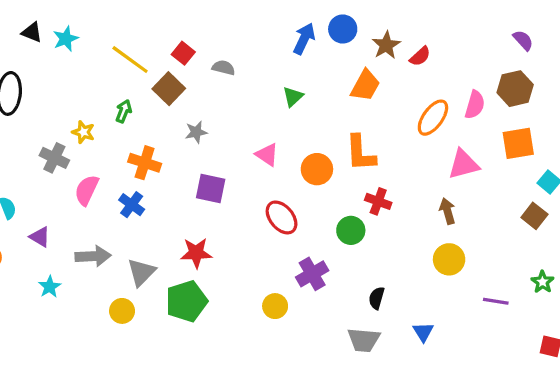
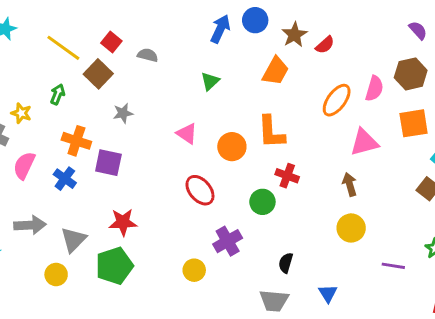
purple square: (211, 188) -> (108, 163), moved

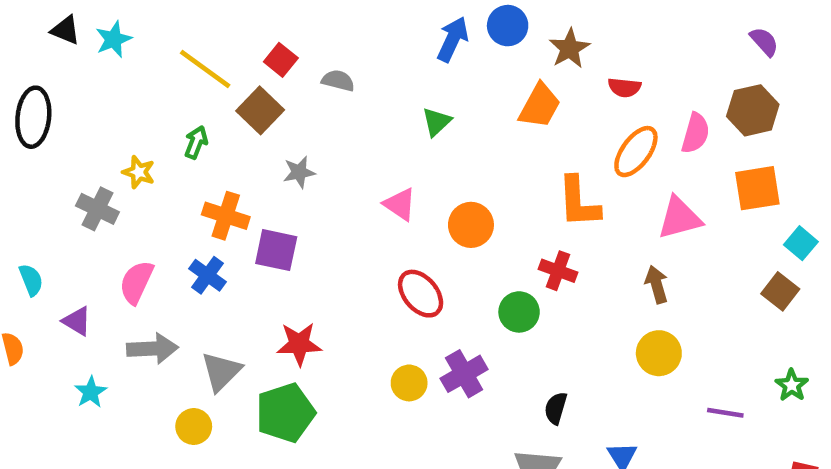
red semicircle: (325, 45) -> (624, 87), moved, turned 48
orange L-shape: (271, 132) -> (579, 202), moved
pink semicircle: (24, 166) -> (136, 282), moved
yellow circle: (194, 270) -> (409, 383), moved

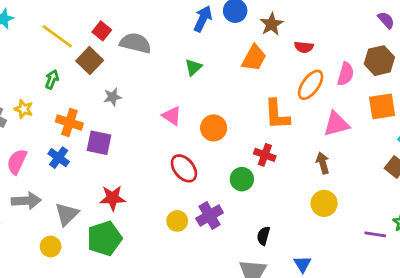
gray semicircle: (338, 81) -> (135, 43), size x1.6
yellow star: (139, 172) -> (24, 109), moved
purple line: (725, 413) -> (375, 234), moved

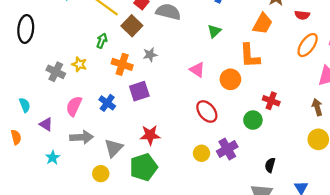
orange L-shape: (277, 114) -> (250, 56), moved
orange cross: (69, 123) -> (122, 64), moved
purple square: (99, 143) -> (139, 91), turned -30

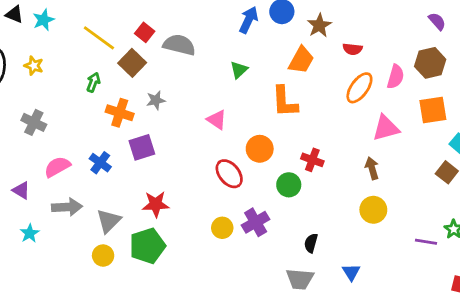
yellow star: (79, 64) -> (34, 66), moved
orange circle: (230, 79) -> (260, 149), moved
pink semicircle: (74, 106) -> (57, 167), turned 36
yellow circle: (101, 174) -> (103, 256), moved

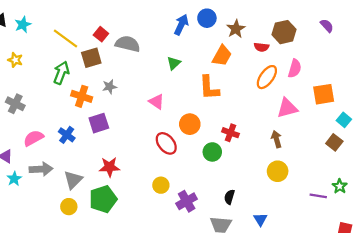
brown square: (132, 63) -> (91, 58), turned 30
brown hexagon: (430, 63) -> (284, 32), moved
green arrow: (93, 82) -> (61, 73), size x1.5
purple cross: (256, 222) -> (187, 201), moved
cyan star: (30, 233) -> (14, 179), moved

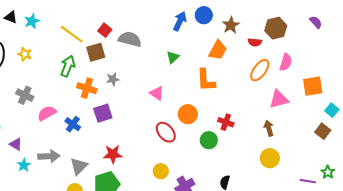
pink semicircle: (33, 138) -> (47, 113), moved

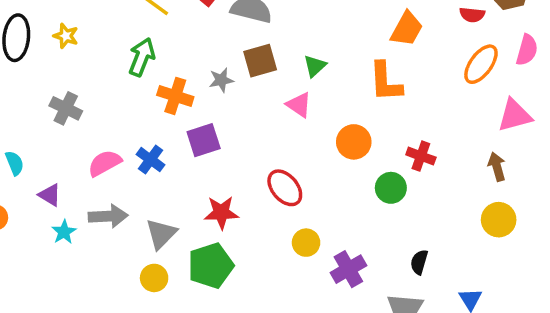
brown square: (96, 52) -> (260, 61), moved
green triangle: (173, 57) -> (315, 66), moved
pink semicircle: (47, 113) -> (105, 163), moved
red ellipse: (166, 132) -> (285, 188), moved

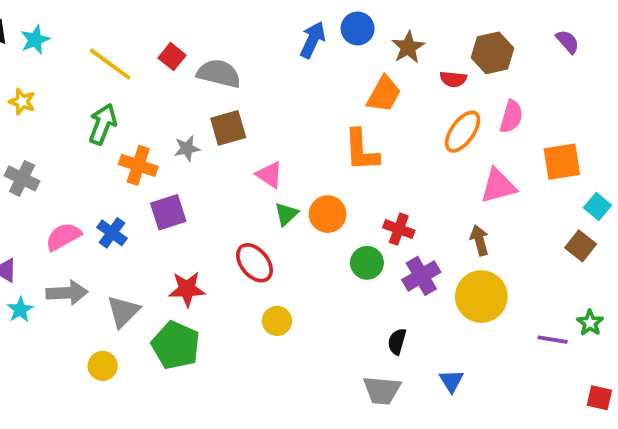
green triangle: (315, 66) -> (286, 214), moved
yellow circle: (499, 220) -> (481, 297), size x1.4
green pentagon: (211, 266) -> (176, 345), turned -30
purple cross: (348, 269) -> (421, 276), moved
yellow circle: (154, 278) -> (103, 366), moved

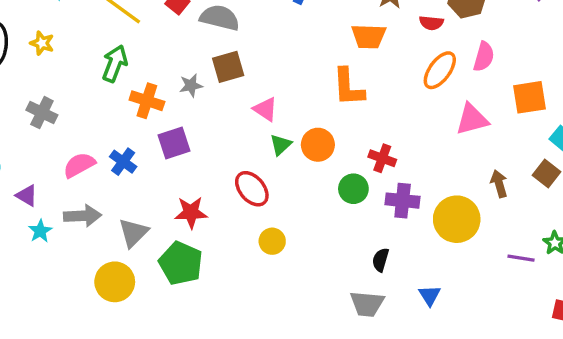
orange trapezoid: (384, 94) -> (369, 36), turned 63
brown arrow: (479, 240) -> (499, 184), moved
purple cross: (421, 276) -> (403, 201), turned 36
yellow circle: (103, 366) -> (115, 282), size x1.5

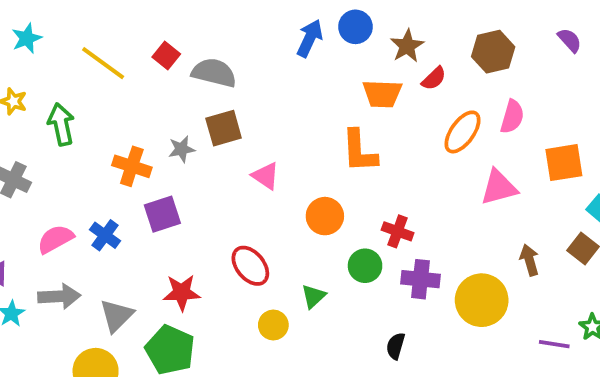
red semicircle: (431, 23) -> (434, 78), moved, turned -50
green arrow: (115, 63) -> (61, 124), moved, turned -33
green triangle: (281, 145) -> (313, 296), moved

